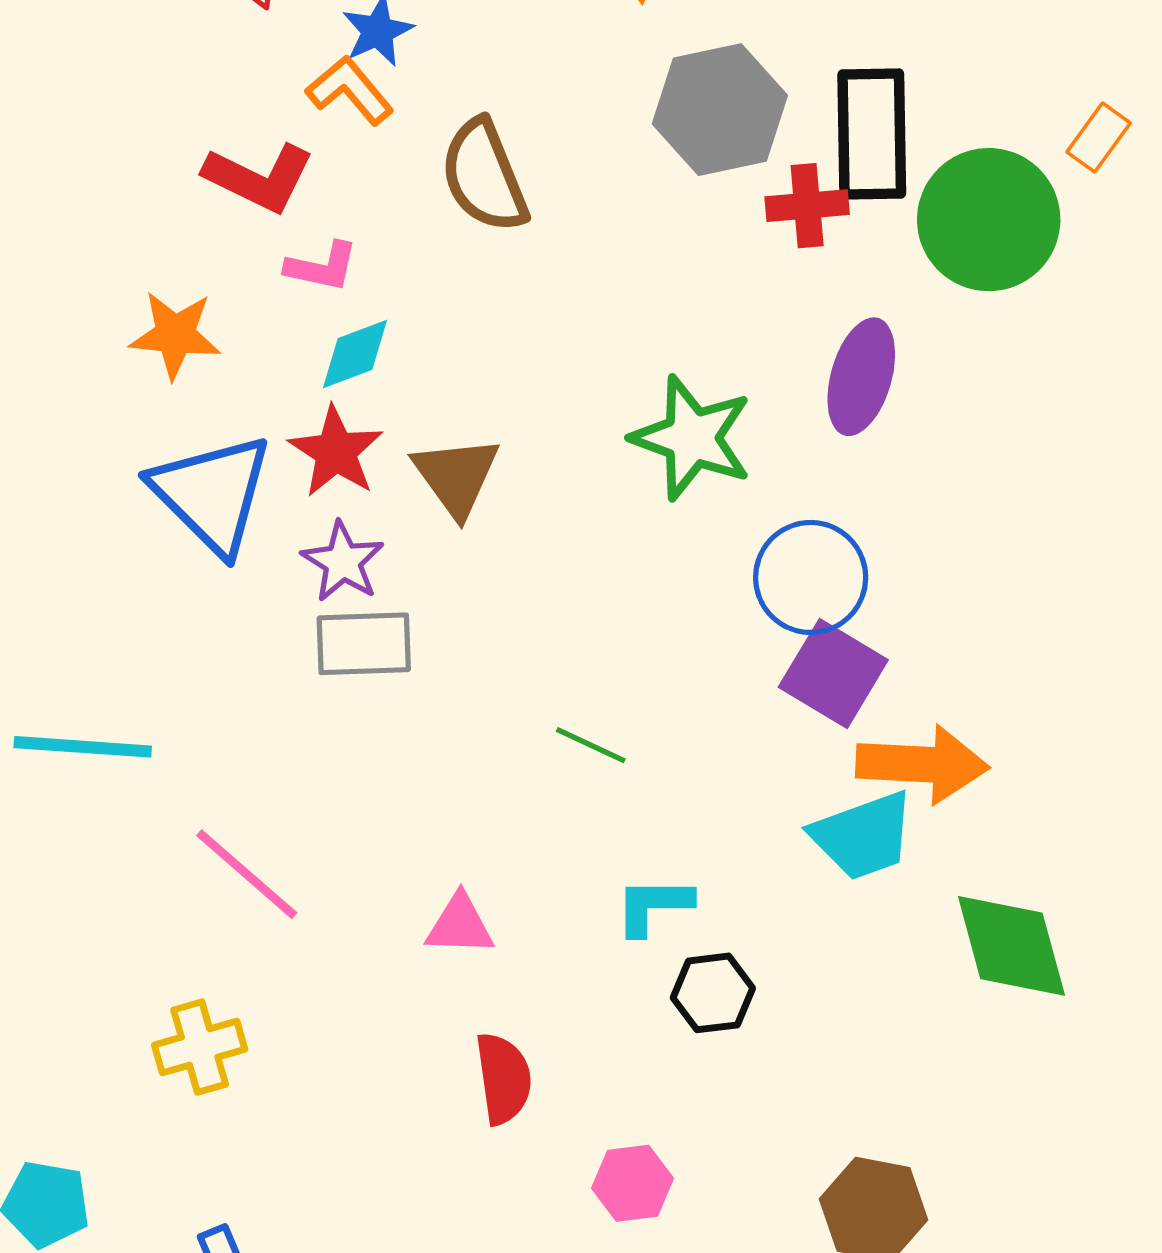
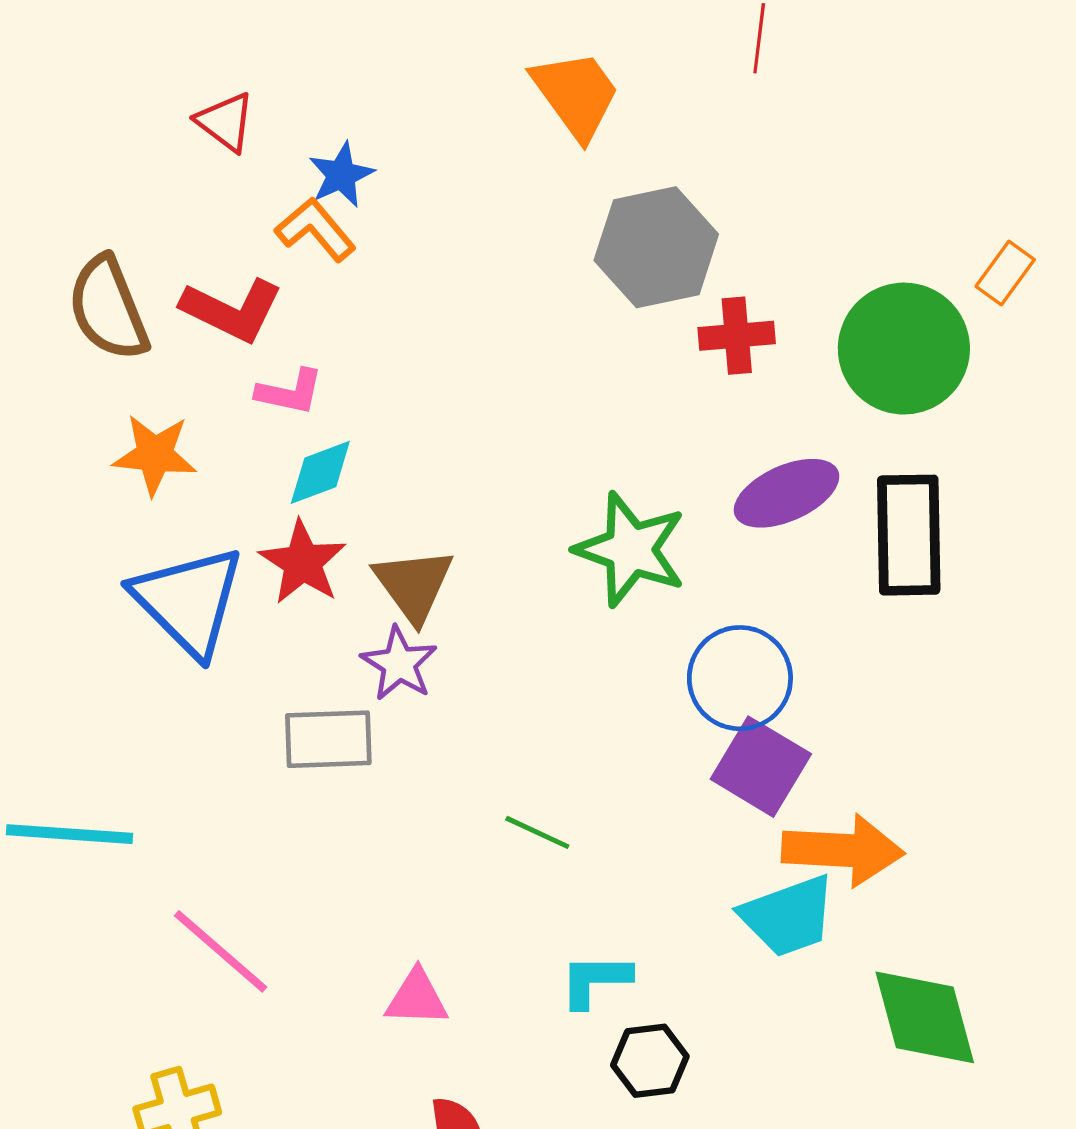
black rectangle: (872, 134) -> (909, 535), moved
brown semicircle: (484, 176) -> (108, 308), moved
purple ellipse: (861, 377) -> (787, 493), turned 50
purple star: (343, 562) -> (399, 664), moved

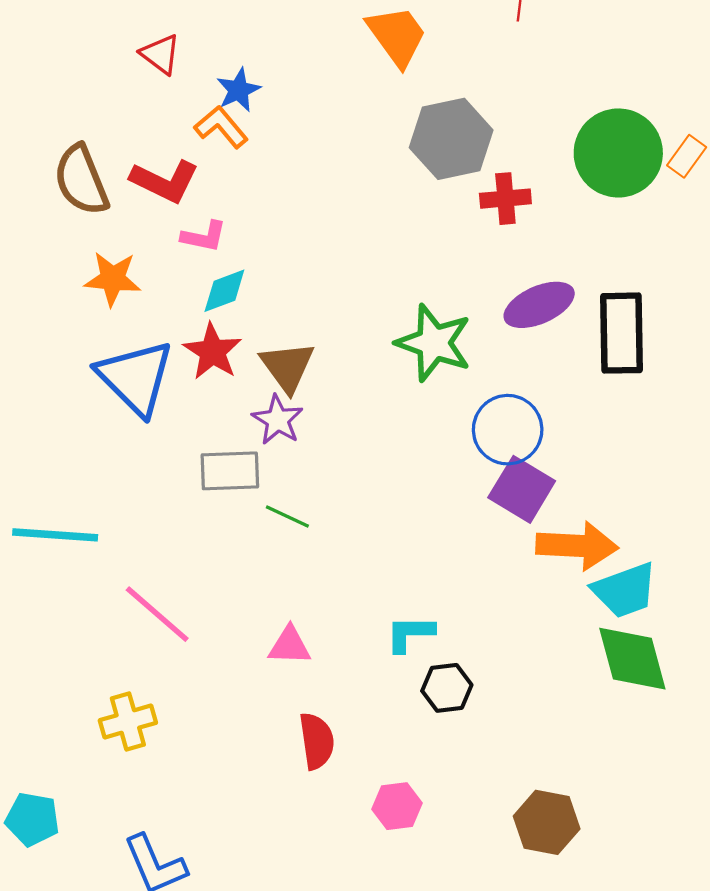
green circle: (904, 349) -> (618, 153), moved
green line: (537, 832) -> (287, 516), moved
cyan trapezoid: (788, 916) -> (625, 590), moved

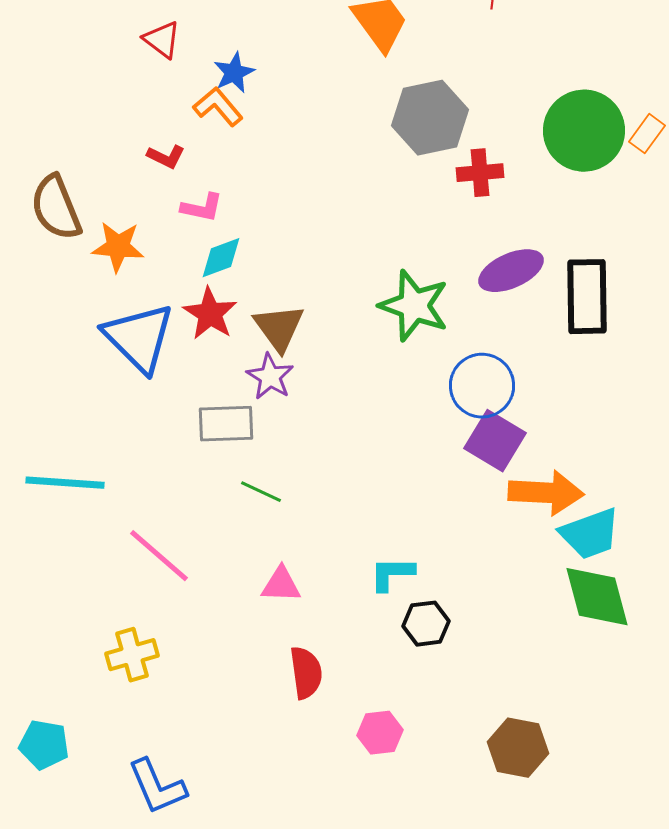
brown semicircle: (81, 180) -> (56, 208), moved
red L-shape: (165, 181) -> (166, 157), size x0.6
green line: (287, 516) -> (261, 492), moved

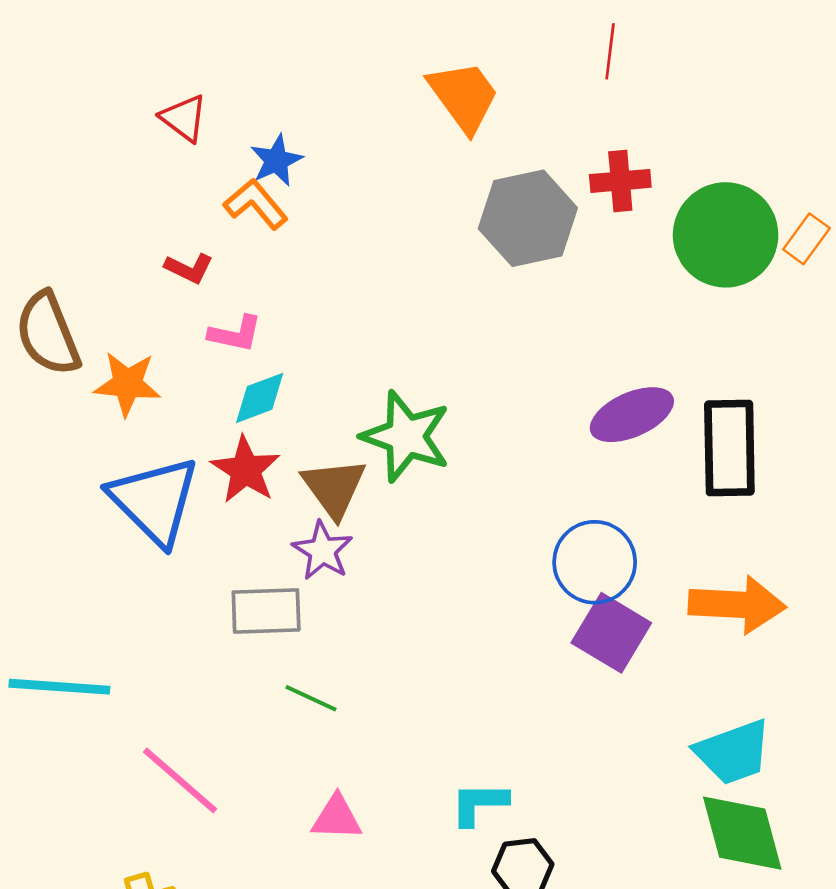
red cross: (480, 173) -> (620, 181), moved
green star: (414, 306) -> (406, 436), moved
orange arrow: (546, 493) -> (737, 605), moved

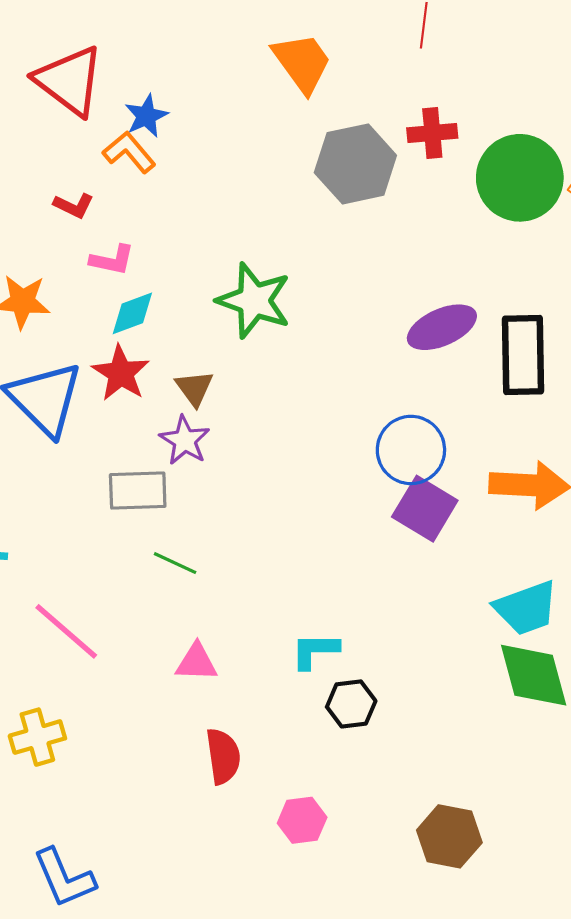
red triangle: (184, 118) -> (69, 81), size x1.8
green star: (406, 436) -> (254, 301), moved
brown triangle: (334, 488) -> (194, 388), size x0.7

